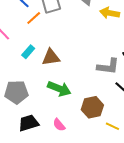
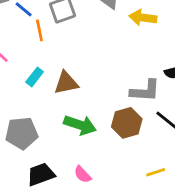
orange line: (34, 18) -> (39, 30), turned -56
brown hexagon: (92, 107) -> (127, 123), moved
yellow line: (112, 126) -> (156, 172), turned -40

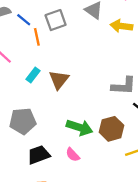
brown triangle: (66, 83) -> (59, 80), turned -40
brown hexagon: (127, 123) -> (112, 129), moved
green arrow: (80, 125) -> (79, 127), moved

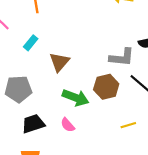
brown triangle: (59, 80) -> (59, 62), moved
brown hexagon: (112, 129) -> (106, 87), moved

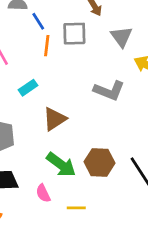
gray L-shape: (122, 57) -> (109, 91), moved
yellow line: (128, 125) -> (76, 208), moved

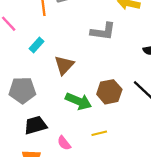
pink semicircle: (43, 193) -> (64, 143), moved

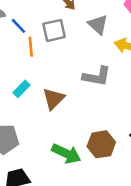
brown triangle: (64, 65) -> (54, 99), moved

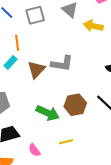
orange line: (31, 47) -> (17, 43), moved
gray L-shape: (97, 76) -> (62, 64), moved

